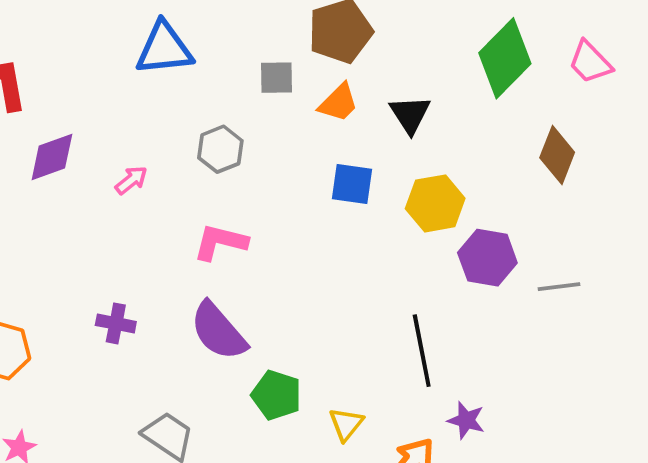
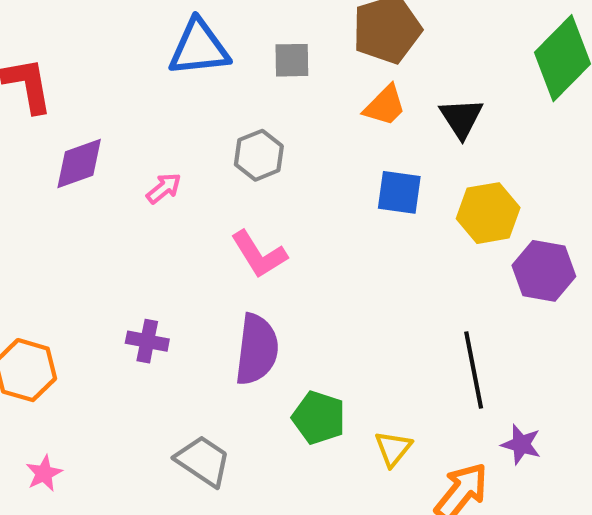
gray square: (276, 78) -> (292, 60), moved
pink L-shape: (220, 242) -> (259, 254), turned -136
purple semicircle: (218, 331) -> (257, 349), turned -132

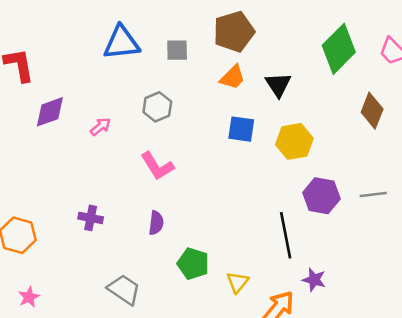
purple hexagon: (544, 271) -> (321, 196), moved
purple semicircle: (257, 349) -> (156, 223), size x0.6

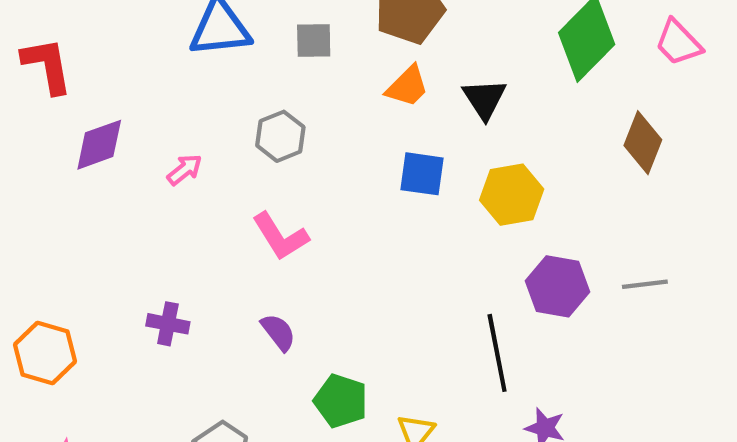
purple semicircle: (156, 223) -> (278, 332), turned -45

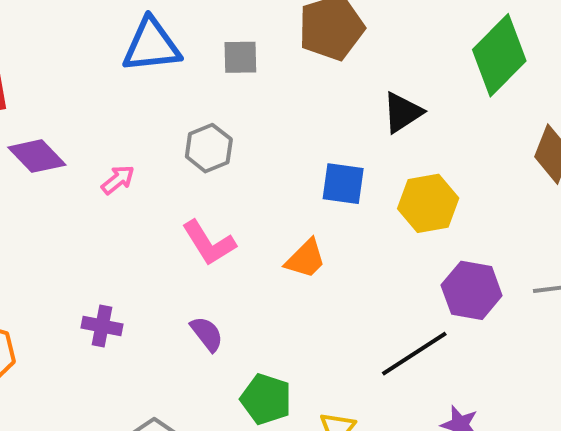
orange trapezoid: (407, 86) -> (306, 259), moved
black triangle: (485, 99) -> (402, 113), turned 30
purple diamond: (99, 145) -> (37, 156), turned 66
black line: (497, 353) -> (414, 354), turned 68

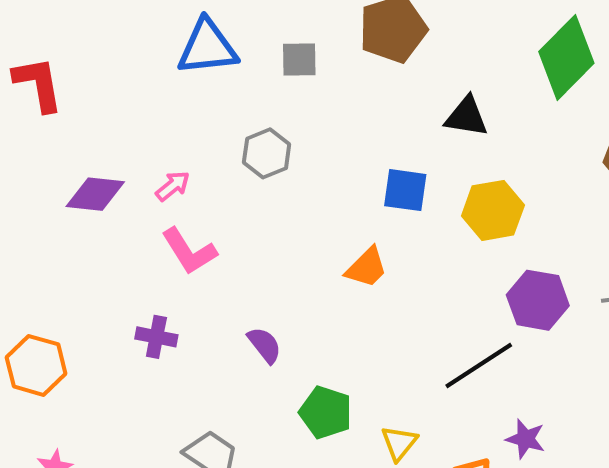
black triangle: (402, 113) -> (466, 117), turned 42
purple diamond: (37, 156) -> (95, 194), moved, turned -40
pink L-shape: (209, 243) -> (189, 251), moved

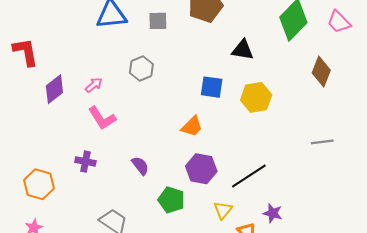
red L-shape: (38, 84) -> (26, 52), moved
purple diamond: (95, 194) -> (54, 89), turned -44
purple hexagon: (538, 300) -> (201, 169), moved
orange hexagon: (36, 365) -> (39, 184), moved
yellow triangle: (399, 443) -> (223, 210), moved

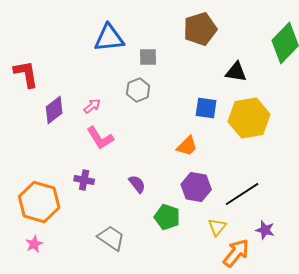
gray square: (158, 21) -> (148, 57), moved
yellow hexagon: (256, 97) -> (249, 118), size x1.4
orange hexagon: (39, 184) -> (39, 202), size x1.4

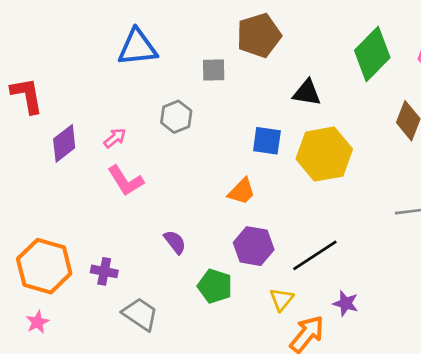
gray square: (148, 57) -> (214, 70), moved
purple cross: (84, 180) -> (104, 271), moved

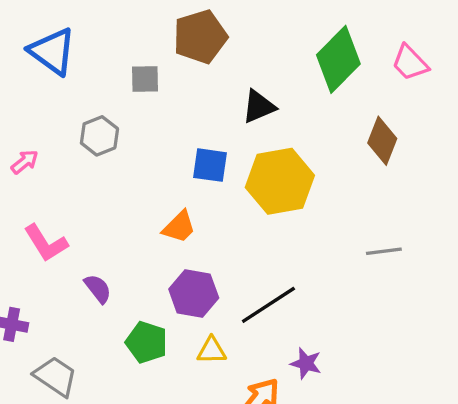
blue triangle: (138, 47) -> (52, 51), turned 42
black triangle: (307, 93) -> (259, 107), turned -32
pink L-shape: (126, 181) -> (46, 243), moved
yellow triangle: (282, 299) -> (212, 350), moved, turned 50

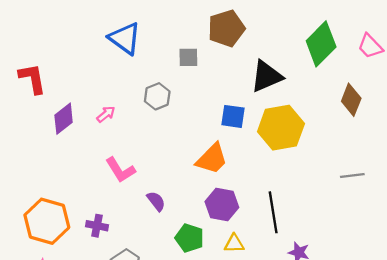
black triangle: (259, 107) -> (266, 76), size x1.4
orange trapezoid: (179, 227) -> (212, 159), size x1.4
black line: (268, 305) -> (273, 212), turned -66

